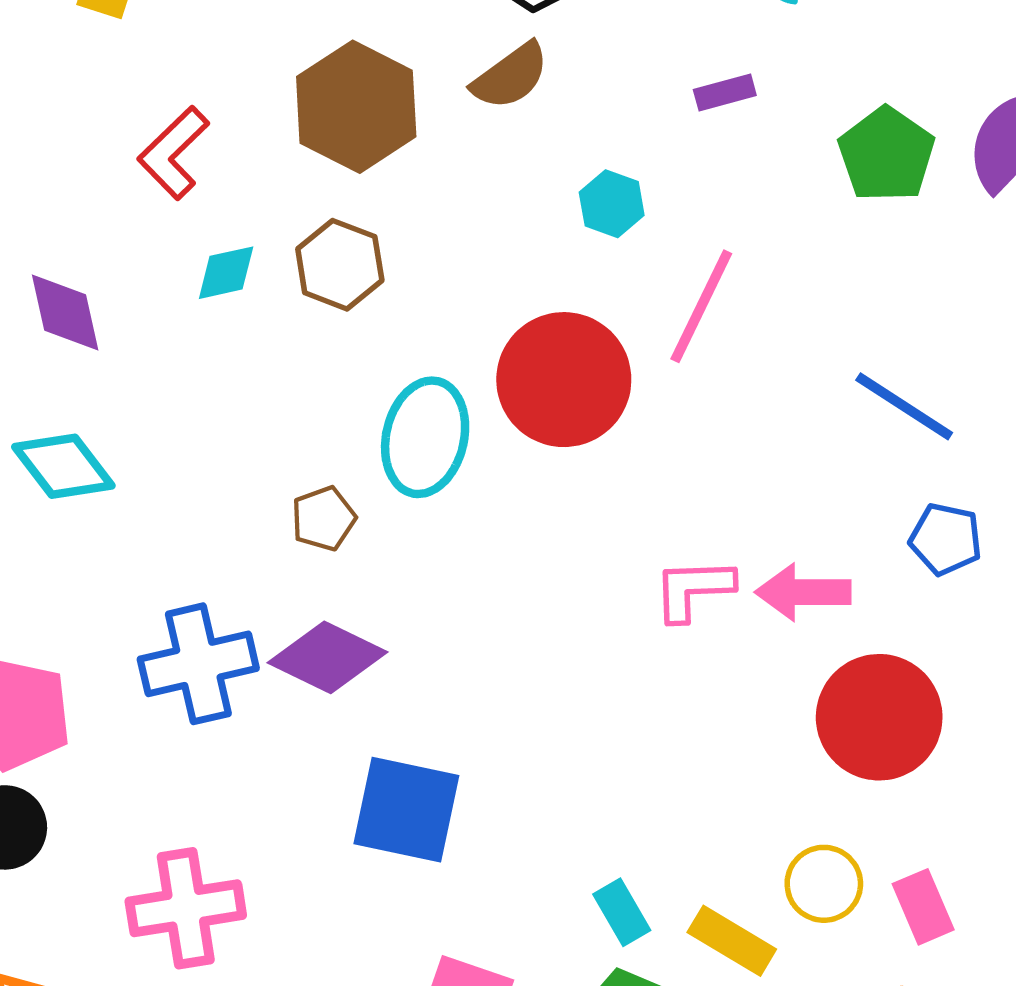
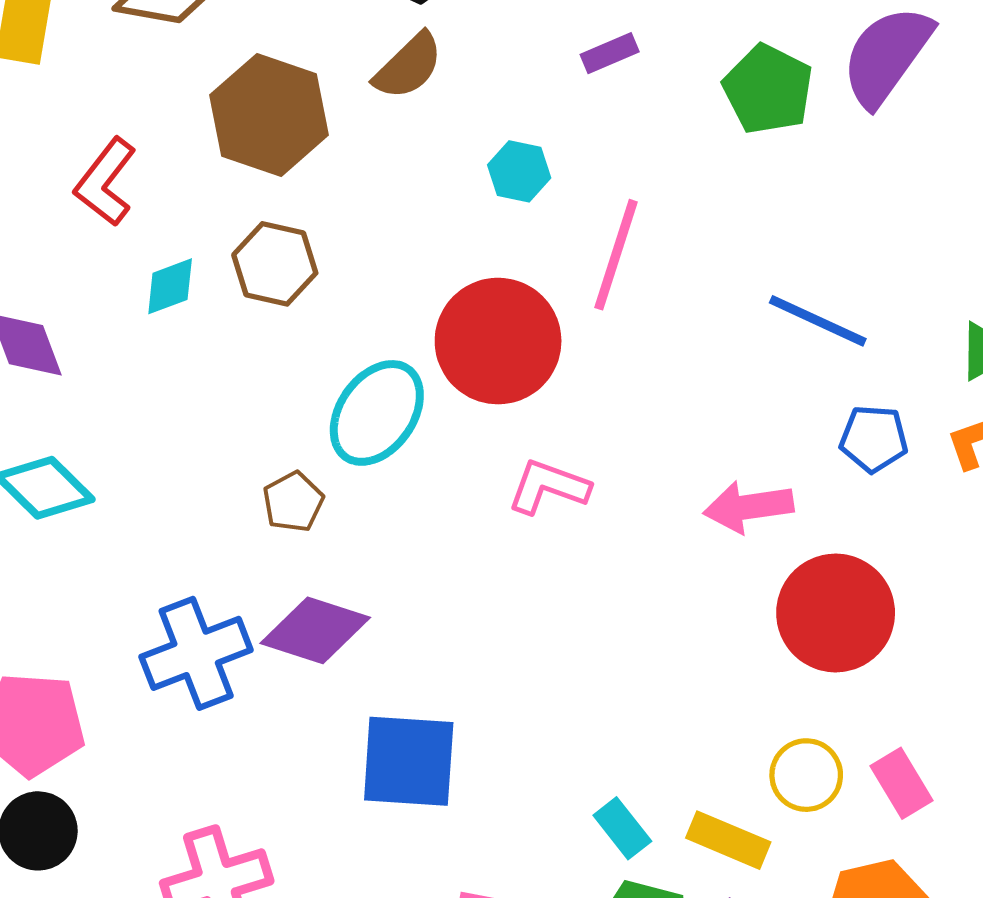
cyan ellipse: (425, 437) -> (377, 413), turned 30
pink L-shape: (693, 589) -> (548, 487), moved, turned 30

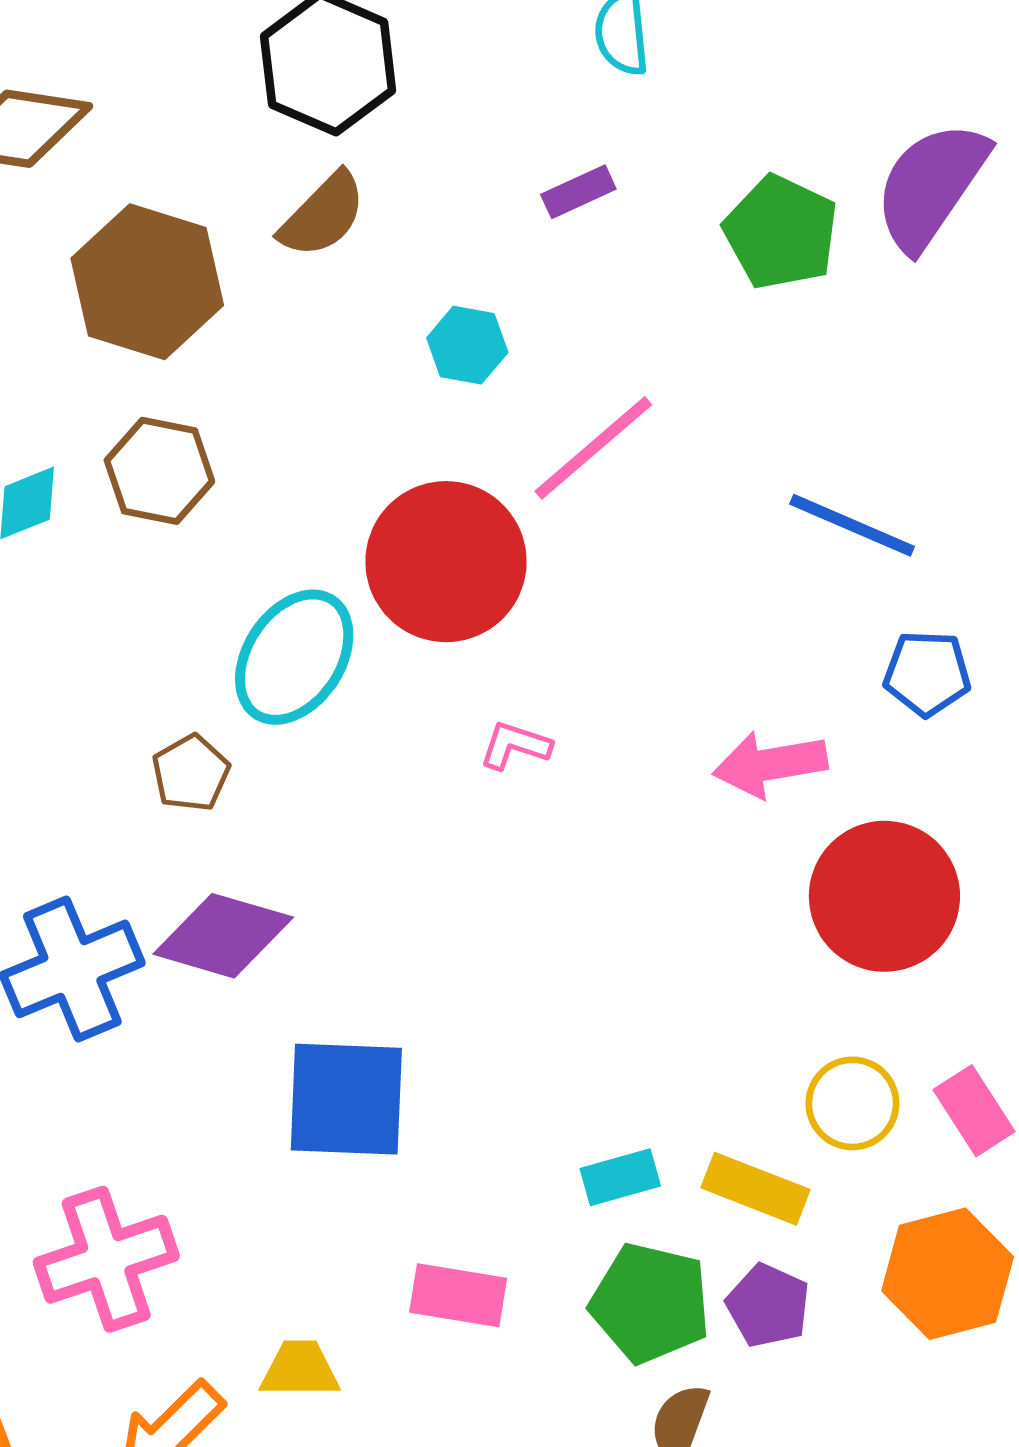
pink line: (616, 255) -> (593, 448), turned 33
pink L-shape: (548, 487) -> (515, 745), size x0.7
cyan rectangle: (622, 828) -> (620, 1177), turned -66

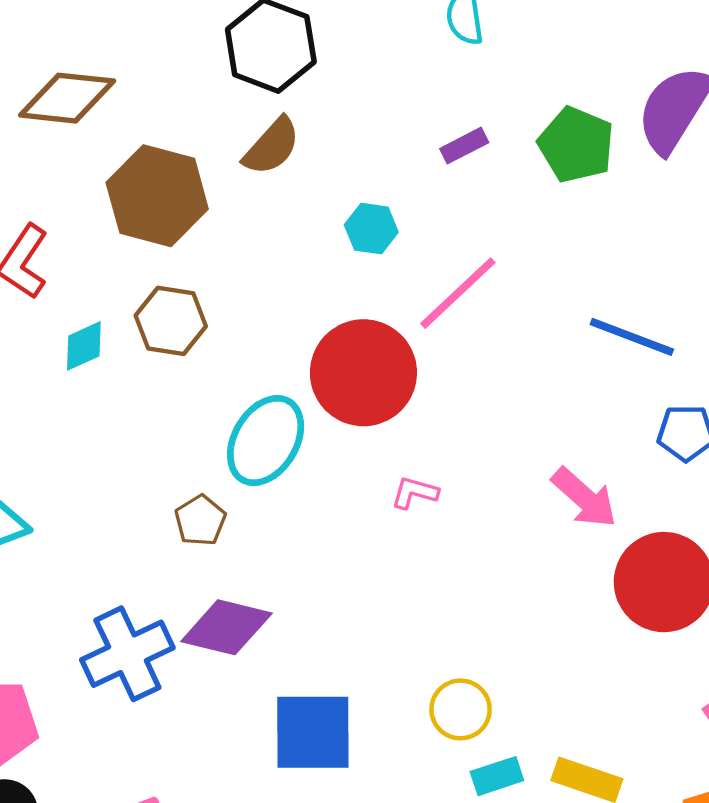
purple rectangle: (578, 192) -> (464, 146), moved
pink arrow: (770, 764) -> (584, 498), turned -126
yellow circle: (852, 1103) -> (461, 709), moved

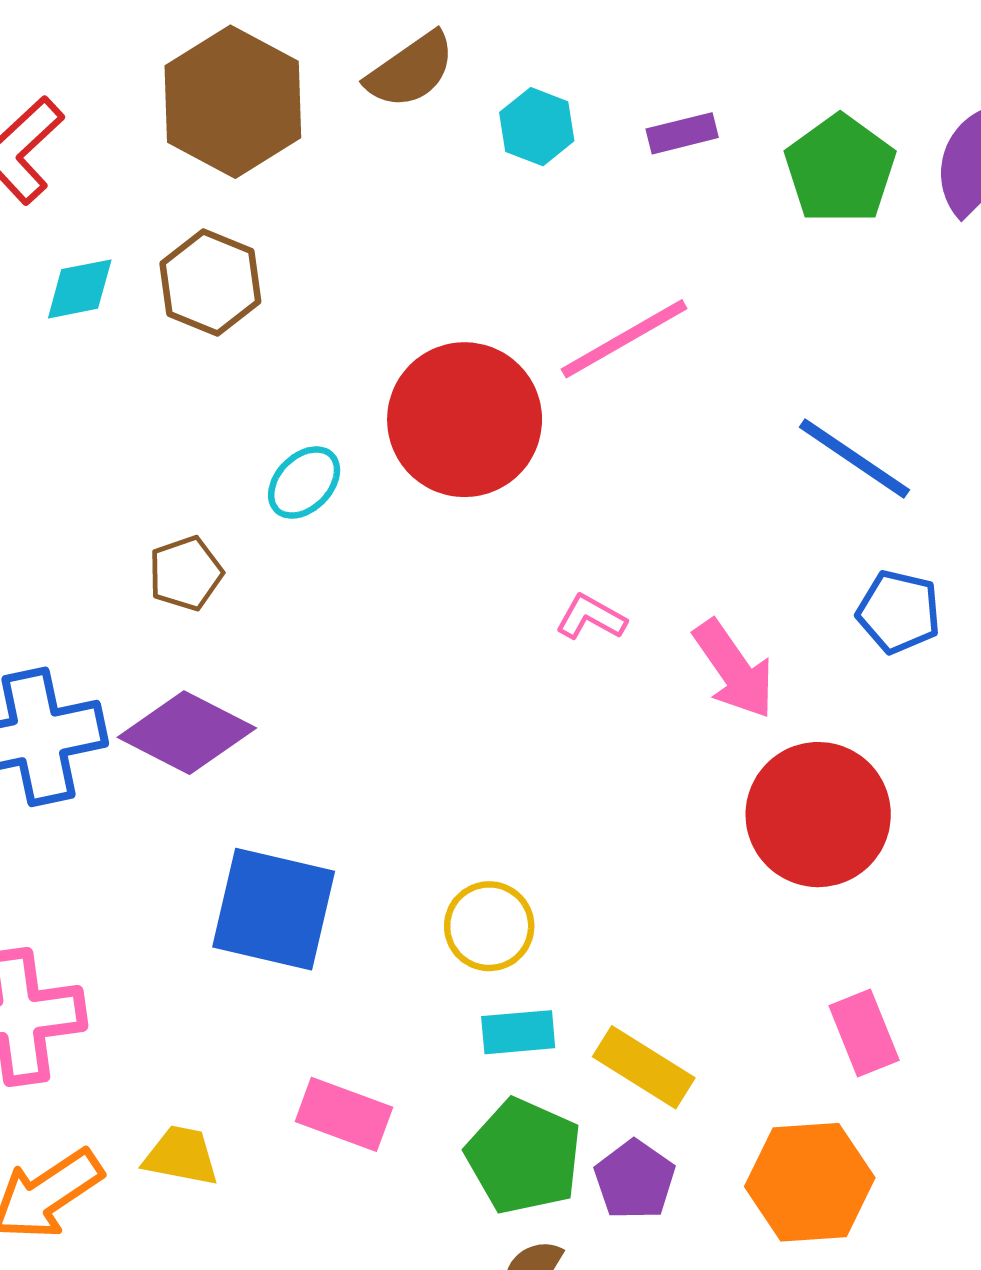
cyan hexagon: (371, 229) -> (537, 127), moved
cyan ellipse: (266, 441) -> (304, 483), size x0.6
pink L-shape: (415, 493) -> (591, 617), moved

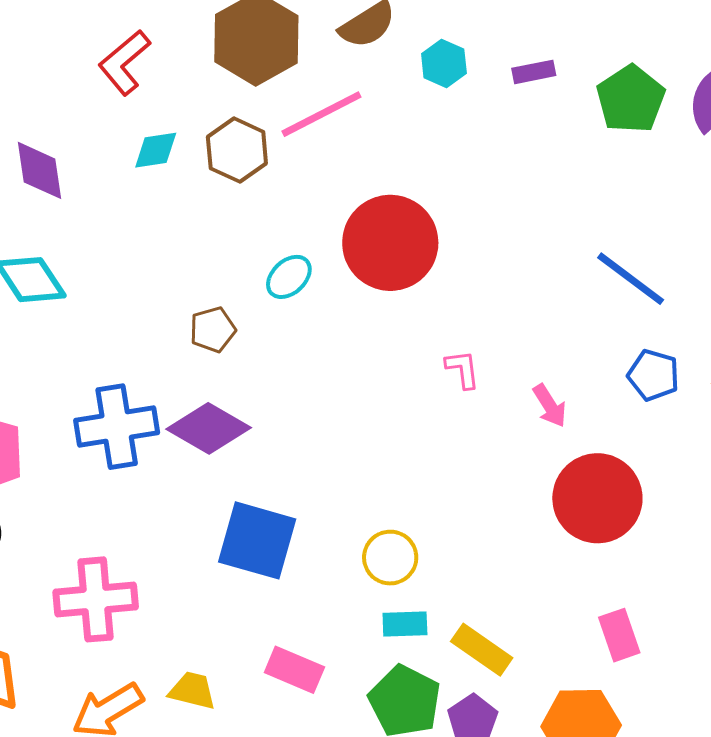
pink line: (624, 339) -> (321, 114), moved
pink L-shape: (591, 617) -> (463, 369), turned 51
pink arrow: (734, 669) -> (550, 406), size x0.7

